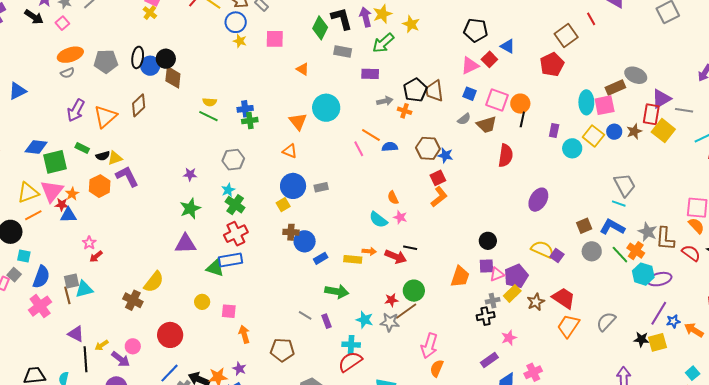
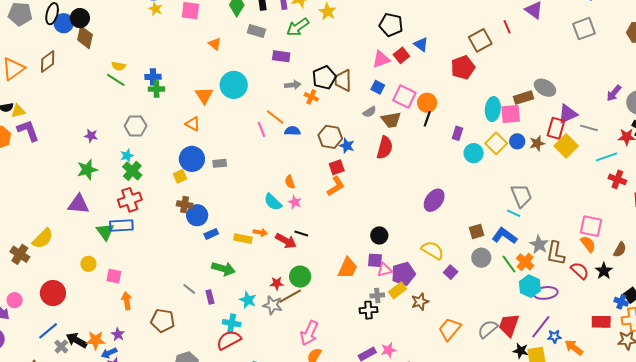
red semicircle: (506, 156) -> (385, 148), moved
purple square: (557, 256) -> (451, 272), moved
green triangle: (215, 268) -> (105, 232), turned 30
red trapezoid: (564, 298) -> (509, 325), moved, turned -110
pink star: (509, 338) -> (388, 350), moved

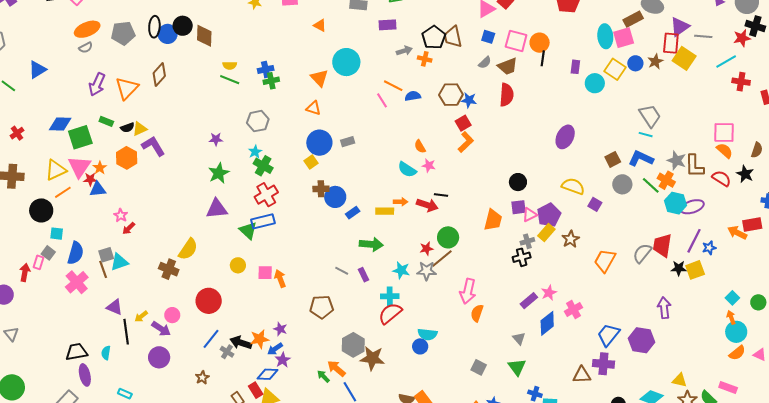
brown diamond: (85, 37) -> (204, 36), moved
orange arrow: (127, 301) -> (280, 278), moved
orange arrow: (574, 347) -> (737, 233), moved

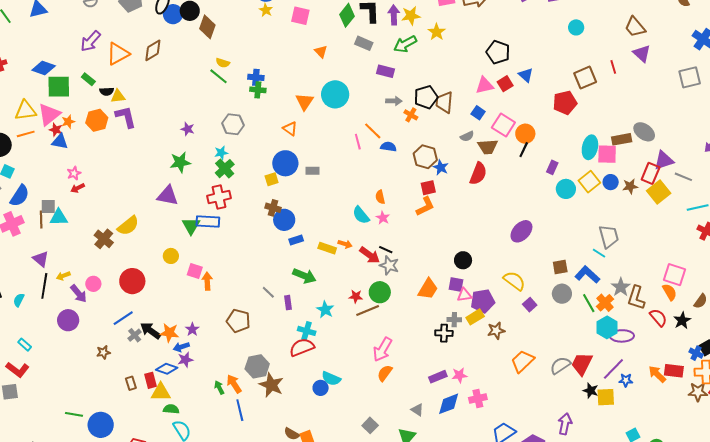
gray star: (427, 271) -> (389, 265), moved
gray triangle: (519, 338) -> (417, 410), turned -32

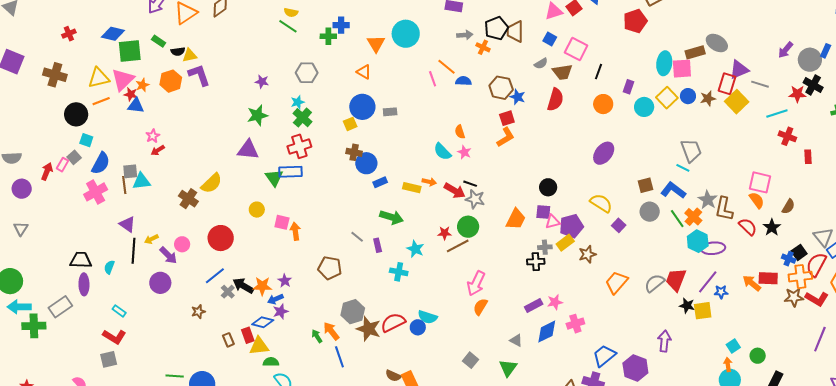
blue cross: (256, 77) -> (341, 25), moved
orange circle: (525, 134) -> (603, 104), moved
red semicircle: (302, 347) -> (393, 323), moved

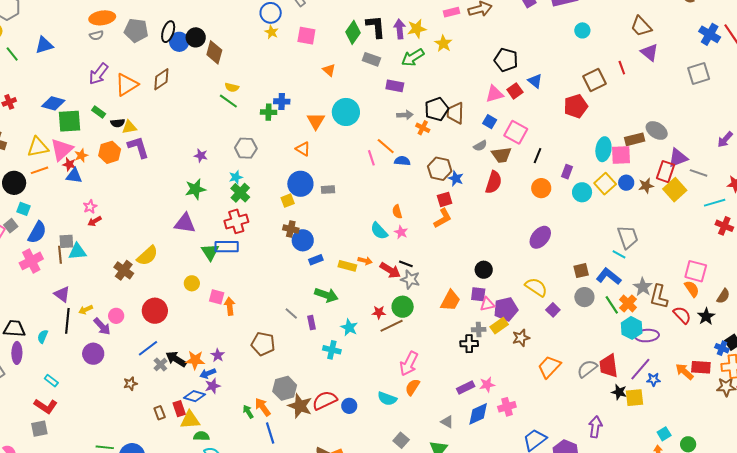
red trapezoid: (676, 280) -> (609, 366), turned -30
cyan semicircle: (428, 317) -> (387, 399), moved

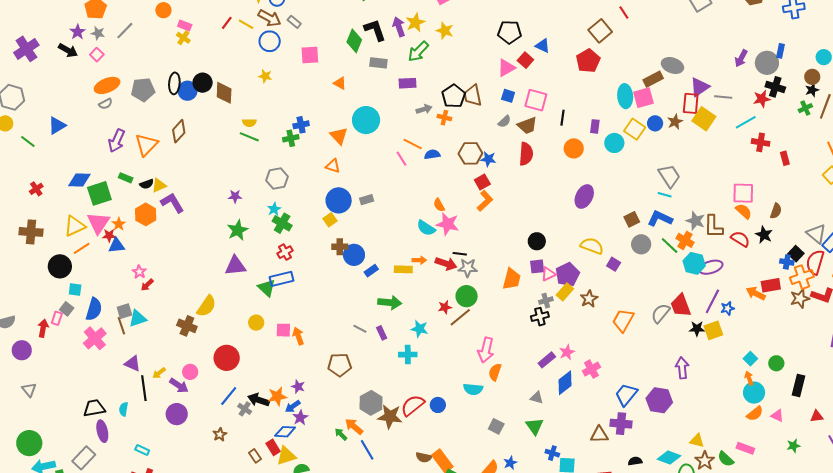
yellow star: (272, 32) -> (265, 76), moved
red cross: (236, 221) -> (285, 252), size x0.7
pink star: (401, 232) -> (448, 224), size x1.6

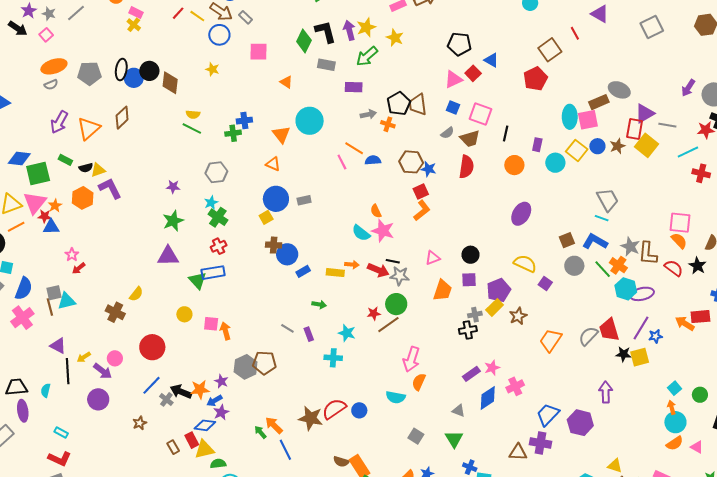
pink triangle: (548, 274) -> (433, 258), moved
green arrow: (390, 303) -> (319, 305), size x0.6
yellow semicircle: (207, 306) -> (136, 294), size x0.7
gray hexagon: (371, 403) -> (246, 367), moved

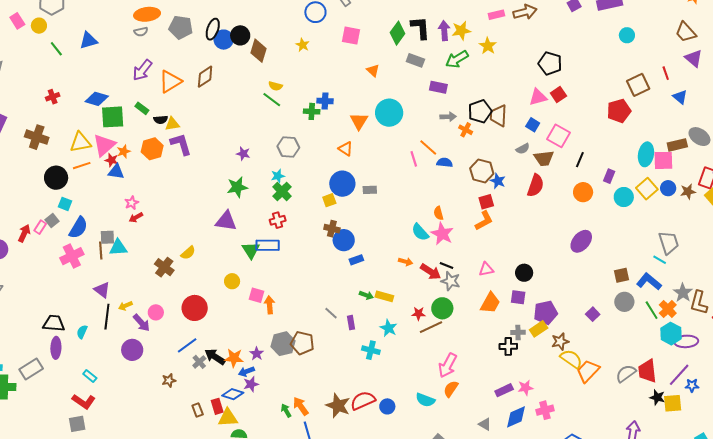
blue triangle: (491, 60) -> (680, 97), moved
yellow semicircle: (525, 264) -> (571, 359), moved
yellow rectangle: (335, 273) -> (384, 296), moved

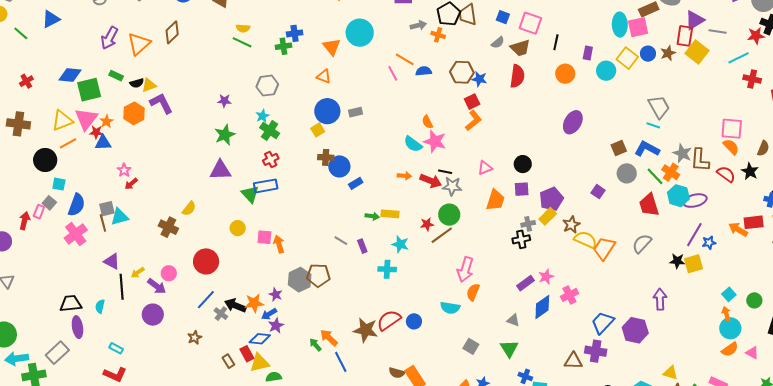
red trapezoid: (647, 371) -> (649, 205), moved

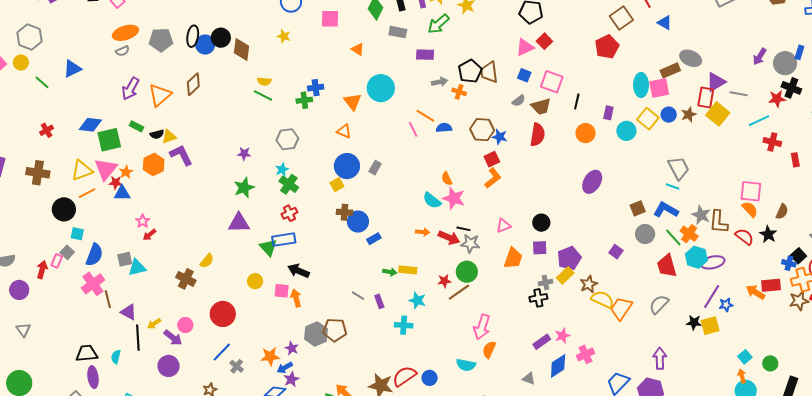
gray rectangle: (355, 112) -> (375, 168), turned -48
brown line: (103, 223) -> (108, 299), moved
purple arrow: (660, 299) -> (660, 358), moved
black arrow: (235, 305) -> (299, 271), moved

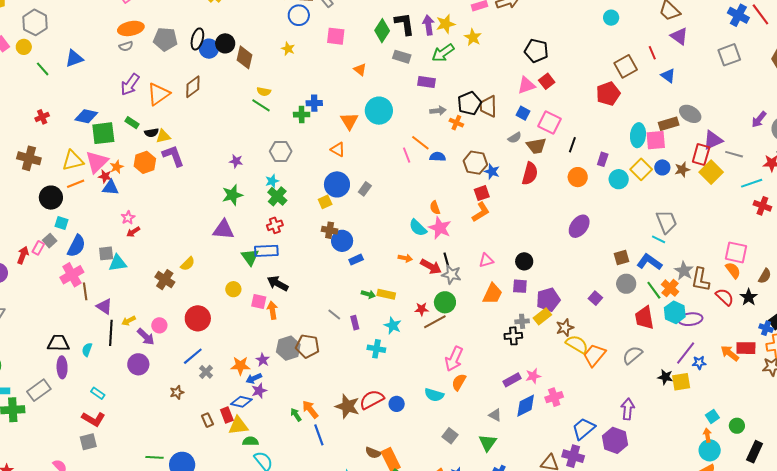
black line: (464, 229) -> (446, 259), turned 56

